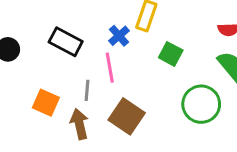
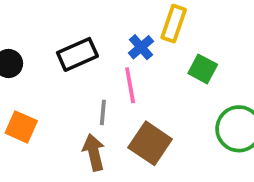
black rectangle: (66, 42) -> (77, 54), turned -52
orange square: (46, 103) -> (21, 127), moved

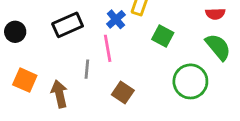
brown square: (150, 143) -> (123, 92), size x0.7
brown arrow: (94, 152) -> (59, 94), moved

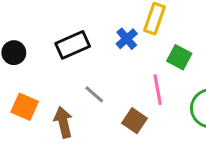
pink line: (108, 48) -> (158, 90), moved
gray line: (87, 69) -> (94, 94), turned -54

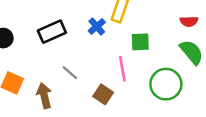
green square: (179, 57) -> (140, 42), turned -30

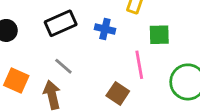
blue cross: (97, 27) -> (105, 29), moved, turned -36
gray line: (70, 73) -> (63, 66), moved

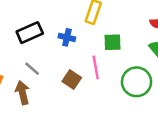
brown square: (118, 93) -> (72, 79), moved

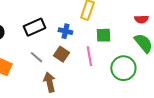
brown square: (72, 79) -> (61, 54), moved
brown arrow: (22, 93) -> (49, 82), moved

